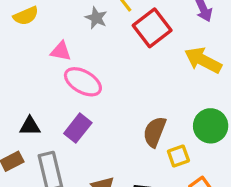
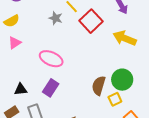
pink triangle: (61, 51) -> (15, 43), moved, turned -40
green circle: (211, 126) -> (122, 80), moved

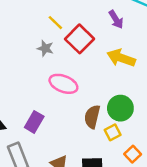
gray star: (56, 18) -> (45, 48), moved
pink ellipse: (51, 59) -> (63, 84), moved

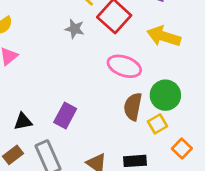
pink ellipse: (63, 84) -> (124, 66), moved

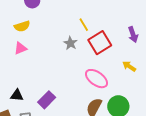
yellow arrow: (164, 36) -> (129, 66), size x0.6

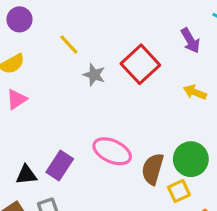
yellow line: (84, 25) -> (69, 44), moved
pink ellipse: (96, 79) -> (112, 151), moved
purple rectangle: (47, 100) -> (60, 166), moved

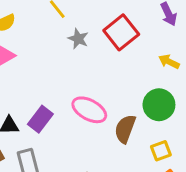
green circle: (191, 159) -> (159, 105), moved
yellow square: (179, 191) -> (161, 151), moved

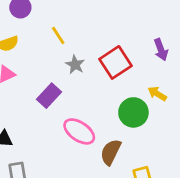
green circle: (159, 105) -> (133, 112), moved
purple rectangle: (40, 119) -> (49, 96), moved

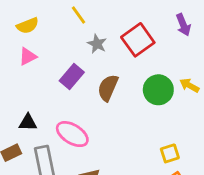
yellow arrow: (157, 94) -> (189, 85), moved
pink ellipse: (79, 131) -> (72, 134), moved
brown semicircle: (111, 152) -> (108, 88), moved

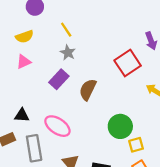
red square: (138, 40) -> (128, 63), moved
gray star: (97, 44) -> (68, 53), moved
green circle: (158, 90) -> (120, 126), moved

